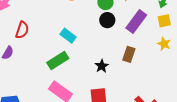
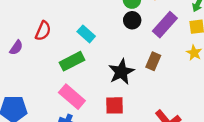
red semicircle: (22, 30) -> (43, 31), moved
black star: (102, 66) -> (121, 72), size x1.6

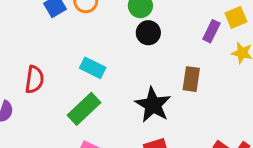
purple rectangle: (165, 25) -> (211, 31), moved, size x0.6

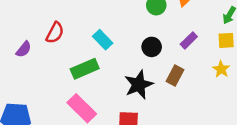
purple rectangle: (211, 31) -> (189, 40), moved
black circle: (148, 33) -> (152, 47), moved

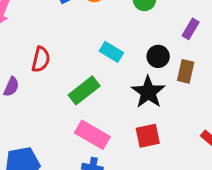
cyan rectangle: (103, 40) -> (111, 52), moved
black circle: (152, 47) -> (158, 56), moved

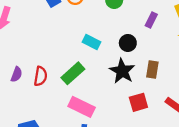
red semicircle: (41, 59) -> (41, 76), moved
brown rectangle: (186, 71) -> (152, 70), moved
red square: (148, 136) -> (138, 102), moved

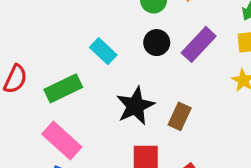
purple rectangle: (151, 20) -> (199, 44), size x1.5
black circle: (128, 43) -> (157, 43), moved

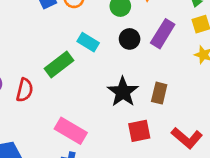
cyan rectangle: (103, 51) -> (88, 42), moved
green rectangle: (63, 88) -> (59, 65), moved

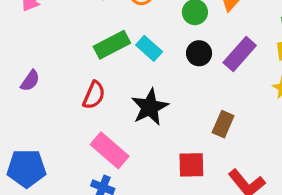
green rectangle: (59, 65) -> (112, 45), moved
red semicircle: (25, 90) -> (94, 95), moved
black star: (123, 92) -> (150, 107), moved

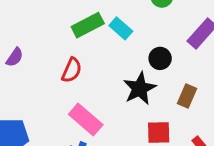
black circle: (199, 53) -> (160, 58), moved
black star: (150, 107) -> (140, 88), moved

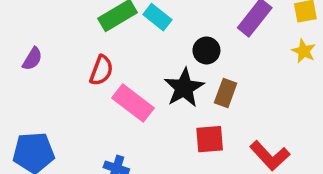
brown rectangle: (187, 96) -> (226, 93), moved
pink rectangle: (86, 120) -> (133, 103), moved

